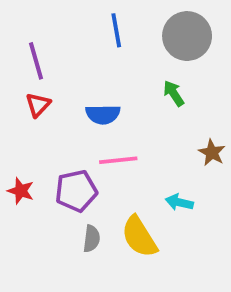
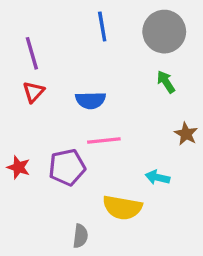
green arrow: (174, 93) -> (166, 82), moved
yellow semicircle: (139, 237) -> (122, 208), turned -48
gray semicircle: (91, 239) -> (80, 236), moved

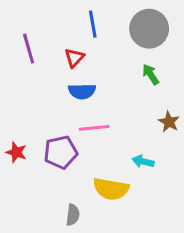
red triangle: (34, 92) -> (74, 58), moved

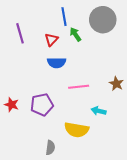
green arrow: (151, 74) -> (75, 34), moved
pink line: (94, 128) -> (79, 87), moved

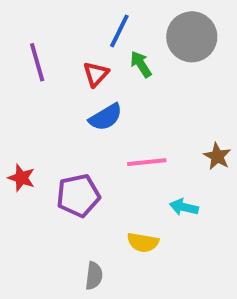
blue line: (64, 17) -> (119, 31), turned 36
blue semicircle: (57, 63) -> (106, 117), turned -30
red star: (12, 105) -> (21, 178), moved
yellow semicircle: (77, 130) -> (143, 242), size x0.7

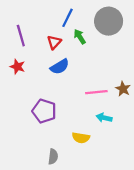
pink line: (147, 162) -> (96, 92), moved
red star: (21, 178) -> (18, 67), moved
purple pentagon: (78, 195) -> (44, 111), turned 30

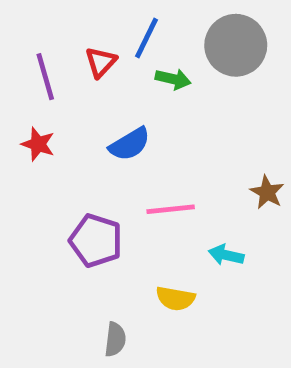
green arrow: (80, 37) -> (173, 79), turned 136
red triangle: (54, 42) -> (101, 62), moved
pink line: (96, 92) -> (171, 209), moved

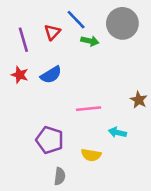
blue line: (147, 38) -> (76, 20), turned -70
blue semicircle: (130, 144) -> (51, 75), moved
purple pentagon: (96, 241) -> (50, 140), moved

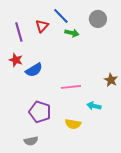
gray circle: (122, 23) -> (98, 19), size x0.7
blue semicircle: (51, 75) -> (34, 70), moved
gray semicircle: (60, 176) -> (31, 141), moved, turned 72

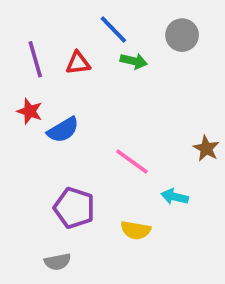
red triangle: (42, 26) -> (78, 63), moved, turned 40
pink line: (71, 87) -> (132, 161), turned 42

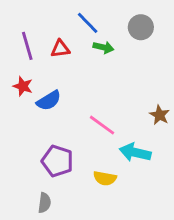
cyan arrow: (175, 197) -> (135, 152), size x1.5
gray semicircle: (58, 262) -> (44, 203), turned -72

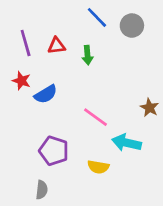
blue line: (88, 23) -> (97, 17), moved
green arrow: (103, 47) -> (87, 55), moved, turned 72

